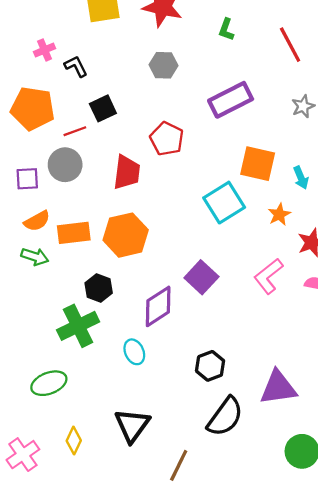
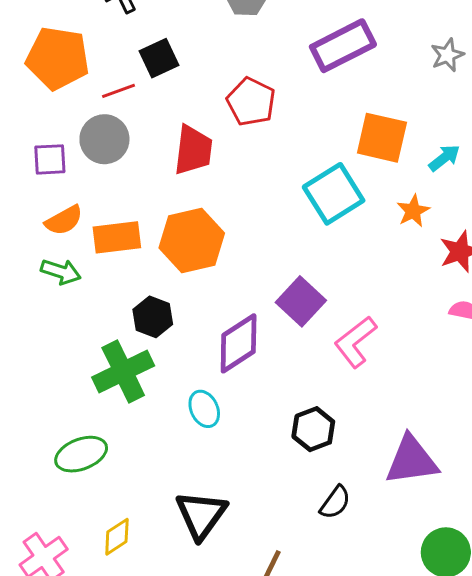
cyan arrow: (301, 178) -> (444, 158), turned -105
pink L-shape: (268, 276) -> (355, 342), moved
black semicircle: (225, 417) -> (335, 502), size x0.6
yellow diamond: (74, 441) -> (117, 537), turned 32

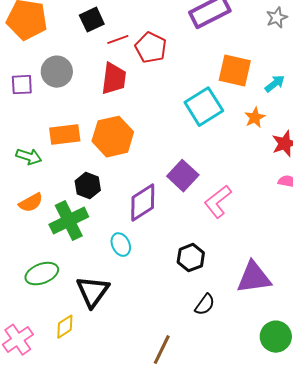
red line: (118, 91) -> (118, 40), moved
orange semicircle: (64, 220) -> (31, 203), moved
black triangle: (201, 515) -> (93, 292), moved

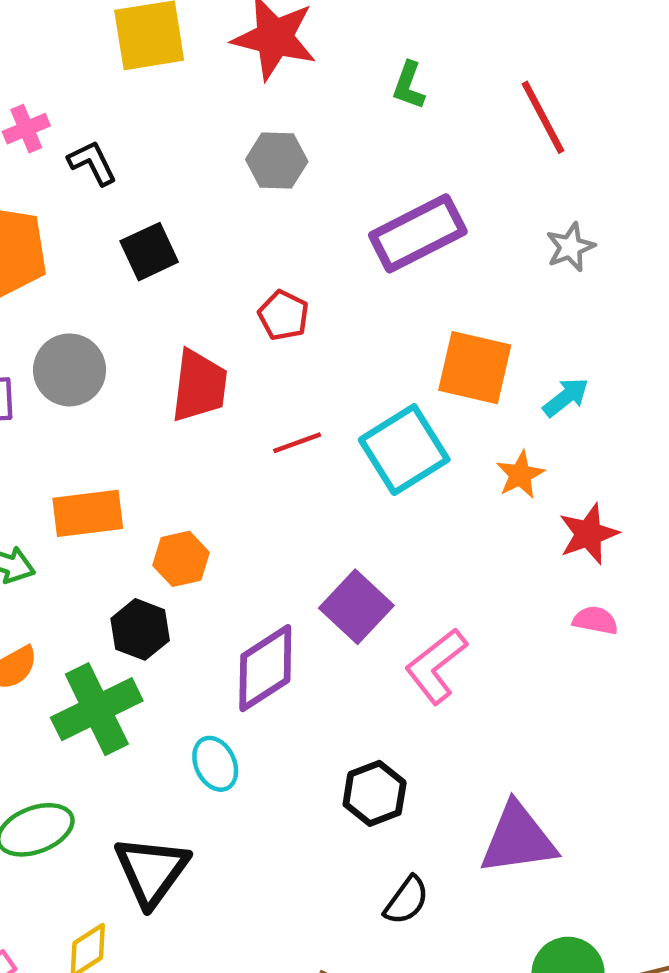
red line: (118, 40) -> (297, 443), moved
red pentagon: (151, 48) -> (284, 315), size x0.7
orange hexagon: (113, 137) -> (181, 559), moved, size x0.6

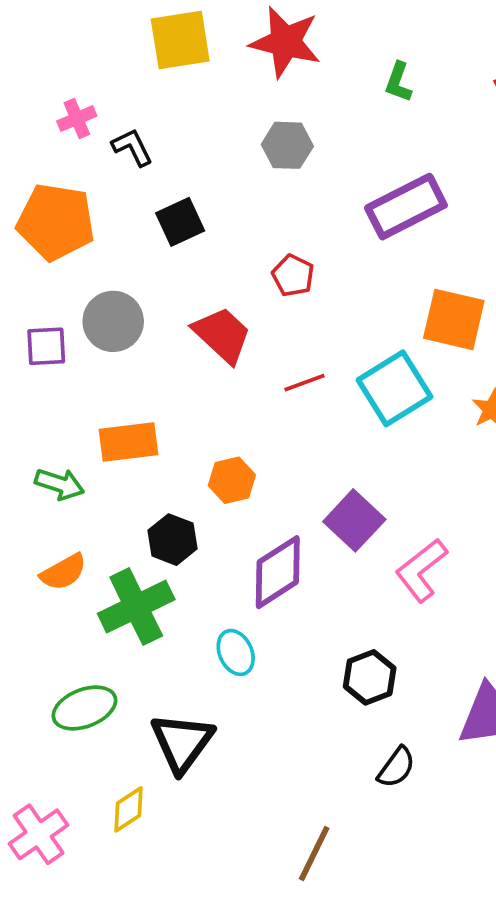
red trapezoid: (199, 386) -> (222, 335), turned -54
orange hexagon: (181, 559) -> (232, 480), moved

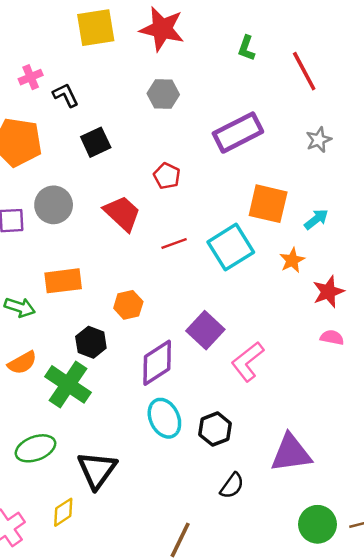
green L-shape: (398, 82) -> (246, 48), moved
green cross: (136, 607) -> (68, 384), turned -30
cyan ellipse: (236, 652) -> (164, 418), moved, size x1.4

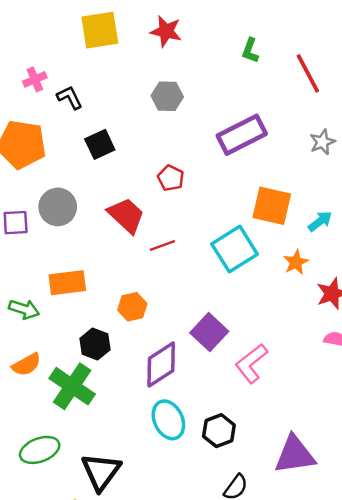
red star: (162, 29) -> (166, 31), size x0.7
red line: (174, 243) -> (162, 245), moved

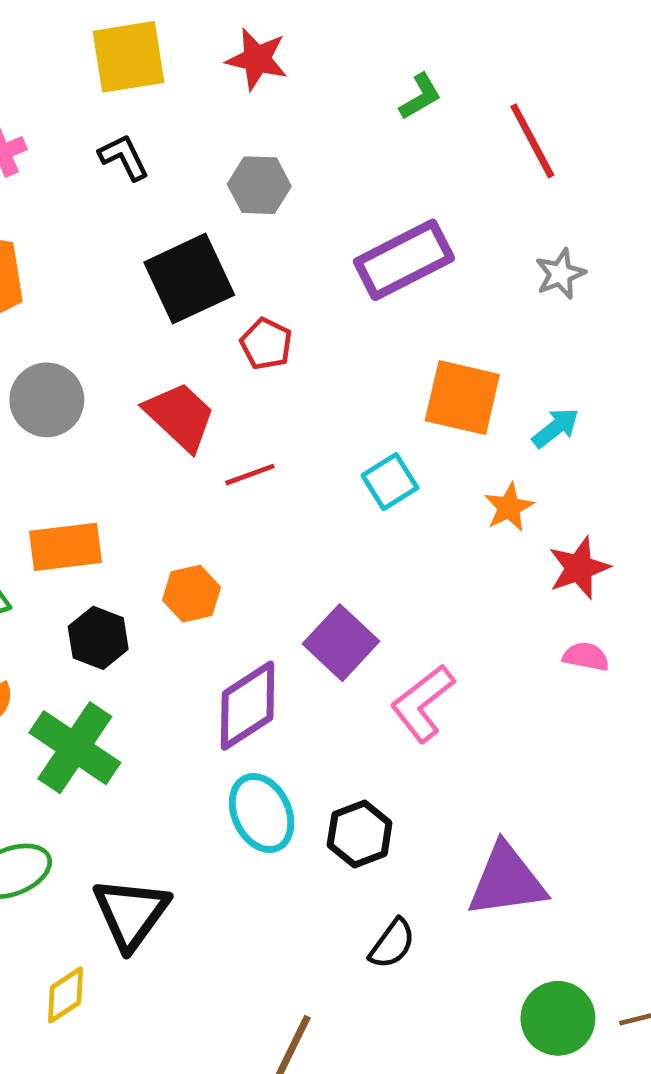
green L-shape: (250, 51) -> (420, 96), turned -140
black L-shape: (70, 97) -> (124, 157), moved
black square: (100, 144) -> (189, 279), moved, size x1.5
cyan square: (235, 249) -> (390, 482), size x0.6
black hexagon: (95, 344) -> (98, 638), moved

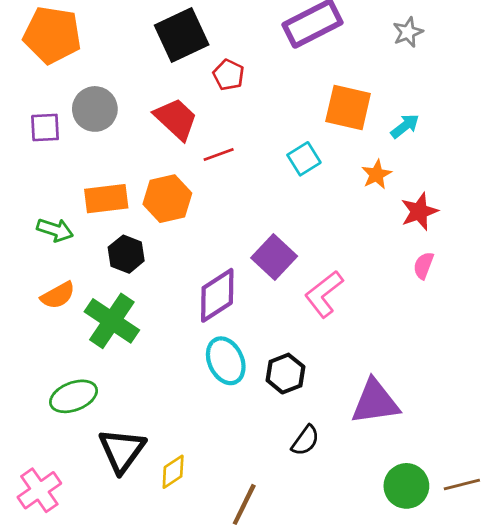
orange hexagon: (192, 594) -> (167, 199), moved, size x1.4
pink semicircle: (586, 657) -> (423, 265), turned -80
black triangle: (131, 913) -> (122, 450), moved
yellow diamond: (66, 995) -> (173, 472), moved

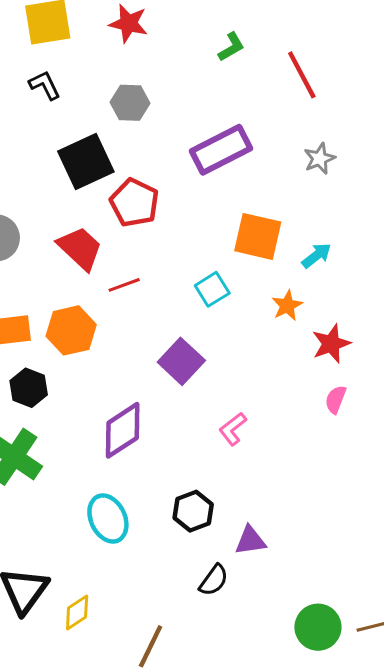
red pentagon: (229, 75) -> (134, 203), size x1.5
purple square: (274, 257) -> (181, 361), moved
pink L-shape: (324, 294) -> (233, 429), size x0.7
cyan ellipse: (226, 361) -> (108, 518), moved
purple triangle: (375, 402) -> (250, 541), moved, size x0.6

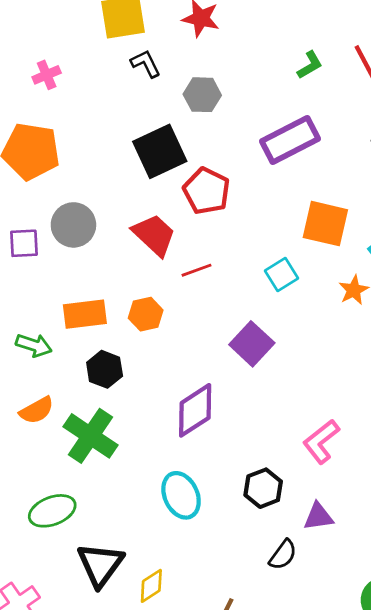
green L-shape: (231, 47) -> (310, 65), moved
black L-shape: (45, 85) -> (146, 64), moved
orange hexagon: (71, 330) -> (146, 314), size x0.7
pink L-shape: (233, 429) -> (321, 442), moved, size x1.4

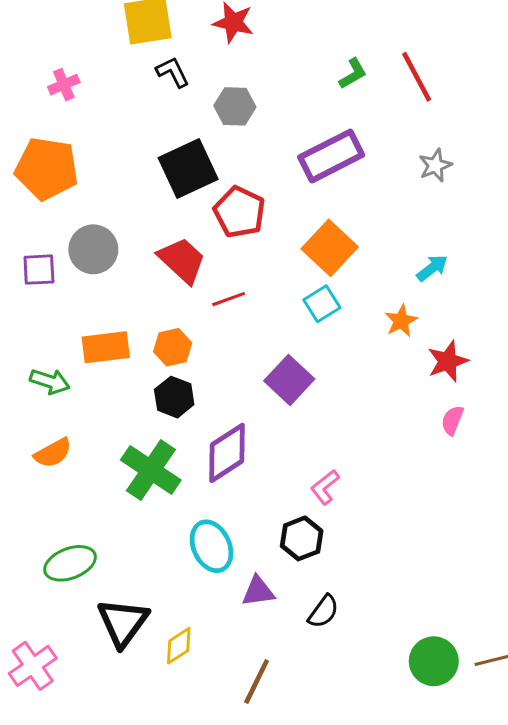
orange square: (325, 224) -> (330, 248), moved, turned 30
black hexagon: (105, 369) -> (174, 397), moved
green cross: (90, 436) -> (151, 470), moved
pink L-shape: (321, 442) -> (325, 487), moved, size x0.7
purple triangle: (318, 517) -> (258, 591), moved

